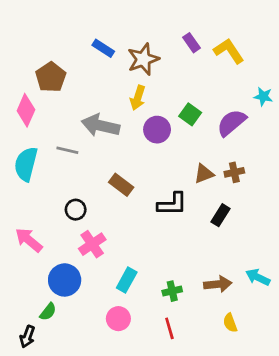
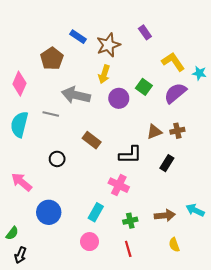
yellow L-shape: (229, 51) -> (173, 62), moved
brown pentagon: (51, 77) -> (52, 59), moved
pink cross: (92, 244) -> (119, 185), moved, turned -30
green semicircle: (48, 312) -> (12, 233), moved

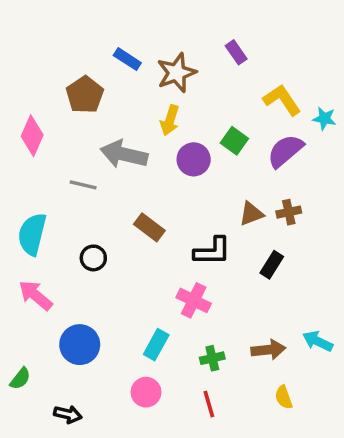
cyan semicircle: (19, 124) -> (32, 234), moved
black arrow: (20, 255) -> (68, 414), moved, turned -98

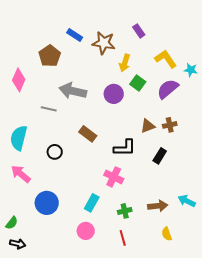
brown star: (177, 73) -> (104, 43), turned 30
yellow arrow: (170, 120) -> (125, 63), moved
black arrow: (68, 414) -> (18, 244), moved

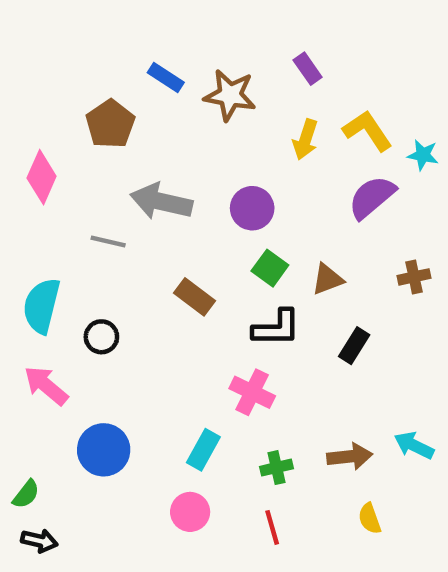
yellow arrow: (125, 63) -> (305, 139), moved
green square: (138, 83) -> (270, 268), moved
brown cross: (170, 125) -> (414, 277), moved
black circle: (55, 152) -> (101, 337), moved

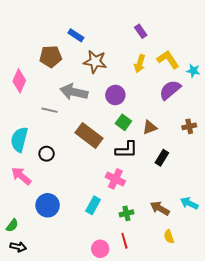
brown star: (230, 95) -> (95, 62), moved
brown pentagon: (110, 124) -> (51, 57), turned 30
brown rectangle: (195, 297) -> (89, 135), size x1.5
brown arrow: (350, 456) -> (160, 208), turned -144
pink circle: (190, 512) -> (100, 249), moved

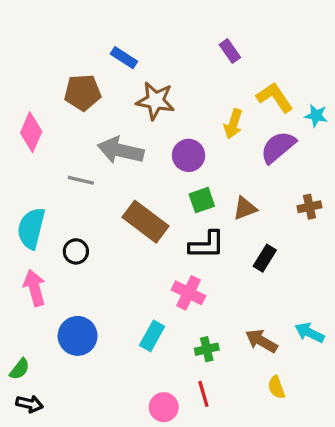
yellow arrow: (140, 64) -> (233, 124), moved
green square: (123, 122) -> (202, 200), turned 35
pink arrow: (21, 176) -> (34, 288), turned 35

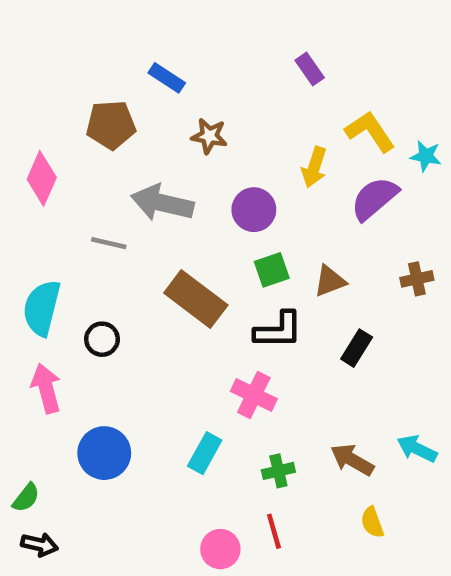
brown star: (155, 101) -> (209, 136), size x0.7

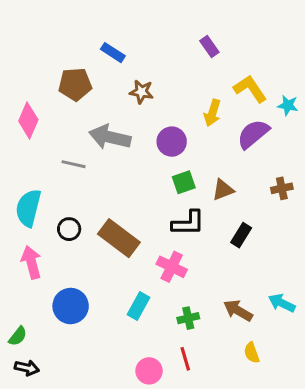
brown rectangle: (196, 299) -> (119, 238), moved

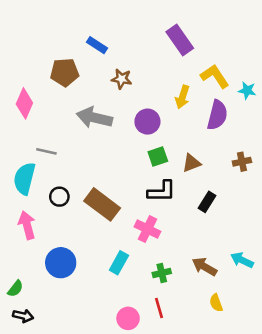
purple rectangle: (209, 47) -> (180, 40), size x1.6
purple semicircle: (253, 134) -> (217, 115), turned 144
gray line: (74, 164) -> (46, 151), moved

